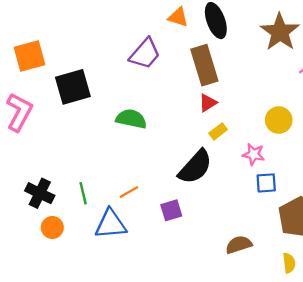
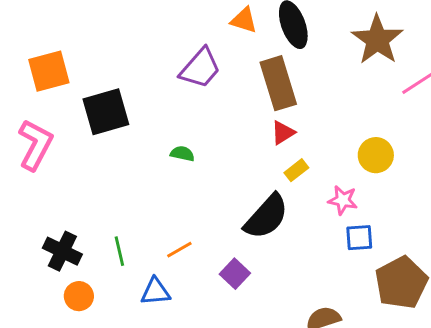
green semicircle: (131, 119) -> (182, 154), size x0.6
purple square: (171, 210) -> (235, 274), turned -30
blue triangle: (111, 224) -> (155, 292), size x0.7

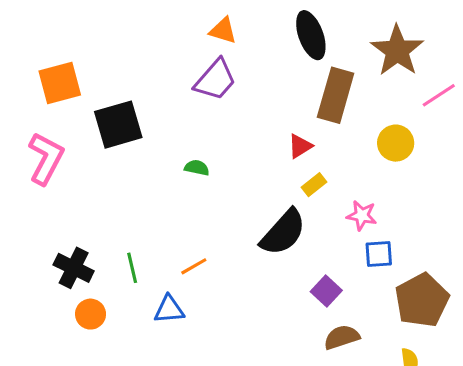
orange triangle: (244, 20) -> (223, 31), moved
brown rectangle: (278, 83) -> (336, 95), moved, turned 33
yellow circle: (376, 155) -> (396, 143), moved
purple square: (235, 274) -> (326, 291), moved

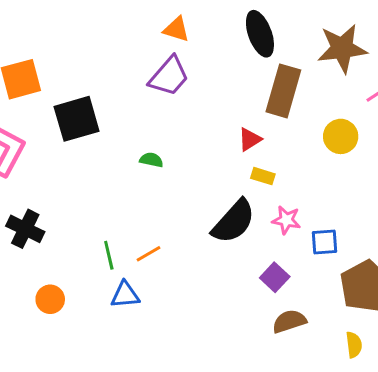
brown star: (397, 51) -> (342, 48), turned 30
yellow rectangle: (314, 185) -> (263, 176), turned 55
pink star: (362, 215) -> (286, 220), moved
black cross: (74, 268) -> (25, 229), moved
green line: (132, 268) -> (109, 255), moved

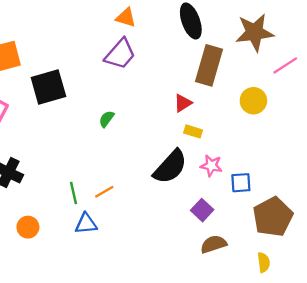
green semicircle: (151, 160) -> (107, 119), turned -66

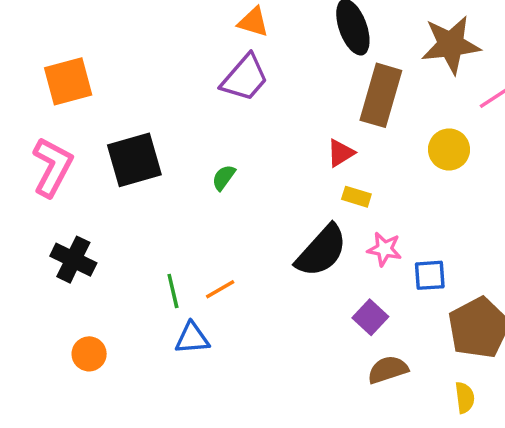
black square: (48, 87) -> (134, 160), moved
orange circle: (28, 227) -> (89, 354), moved

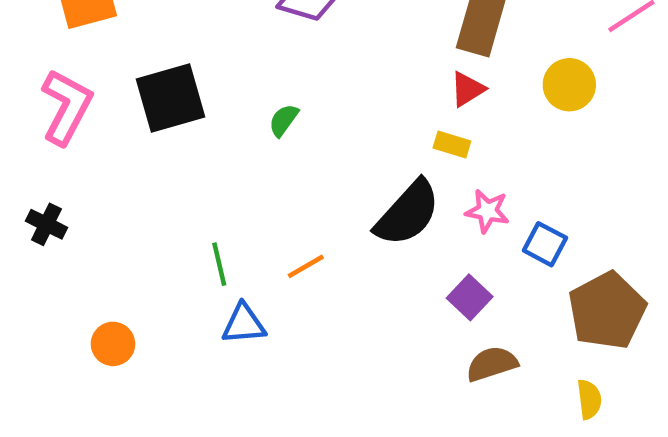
red triangle: (341, 153) -> (467, 89), moved
black cross: (73, 260) -> (47, 224), moved, size x0.7
blue square: (430, 275) -> (545, 244), turned 32
orange line: (220, 289) -> (306, 266), moved

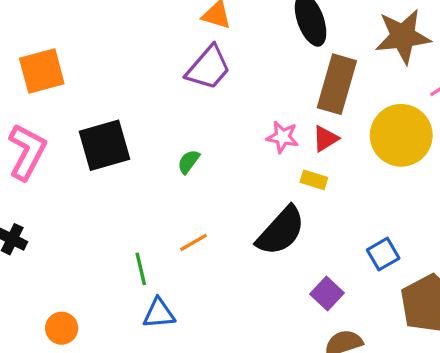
yellow circle: (569, 85) -> (401, 135), size x1.6
pink star: (487, 211) -> (283, 137), moved
blue square: (545, 244) -> (383, 254), turned 32
orange line: (306, 266) -> (193, 242), moved

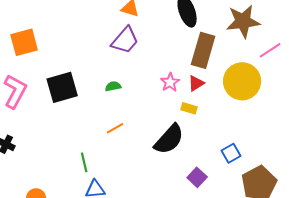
pink star: (283, 137) -> (170, 82), turned 30
green semicircle: (189, 162) -> (113, 86), moved, turned 42
orange line: (193, 242) -> (115, 128), moved

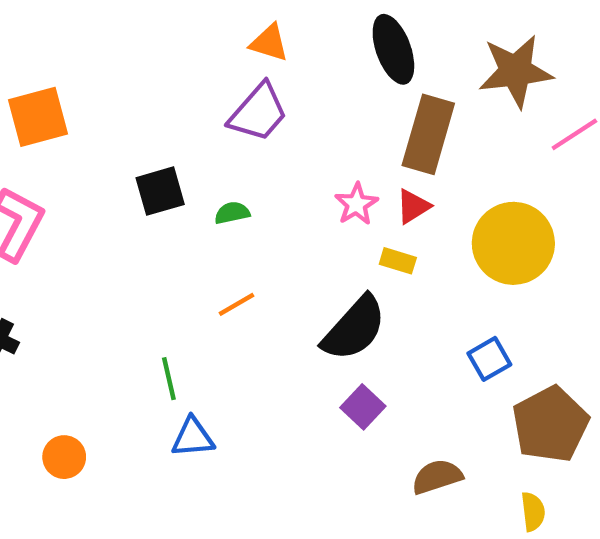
yellow circle: (242, 81) -> (513, 243), moved
black square: (62, 87) -> (160, 191), moved, size x0.7
purple square: (197, 177) -> (363, 407), moved

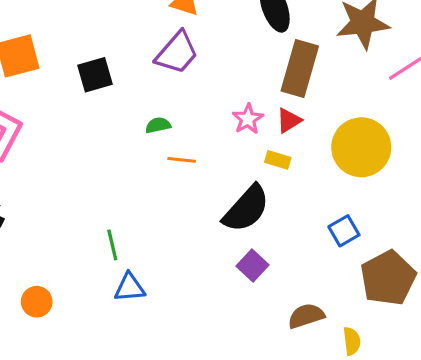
black square: (160, 191) -> (95, 75), moved
orange line: (236, 304) -> (182, 160), moved, turned 36
yellow semicircle: (533, 512) -> (352, 341), moved

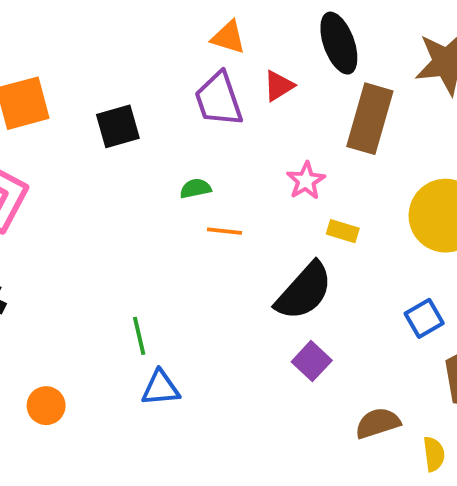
purple trapezoid: (177, 53) -> (219, 99), turned 120
red triangle: (289, 121) -> (279, 86), moved

